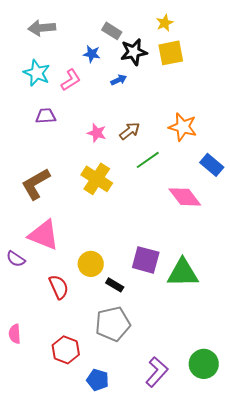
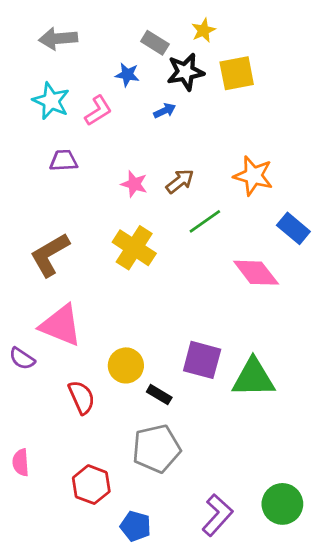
yellow star: (165, 23) -> (203, 30), moved

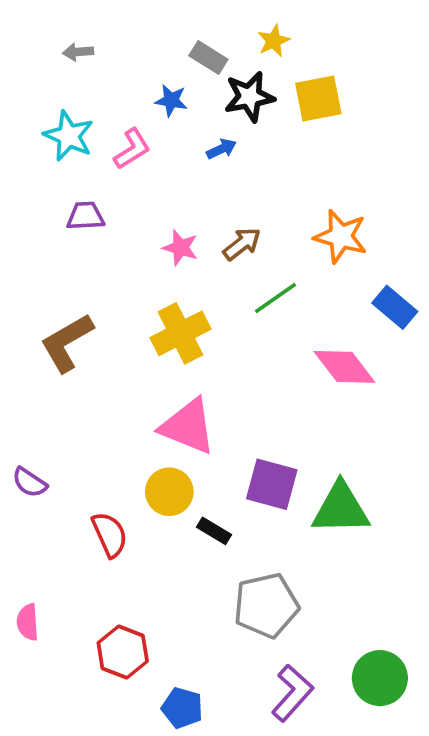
gray arrow: (58, 39) -> (78, 52), size x0.6
yellow cross: (134, 248) -> (180, 333), turned 30
pink triangle: (61, 325) -> (188, 427), moved
gray pentagon: (156, 449) -> (266, 605), moved

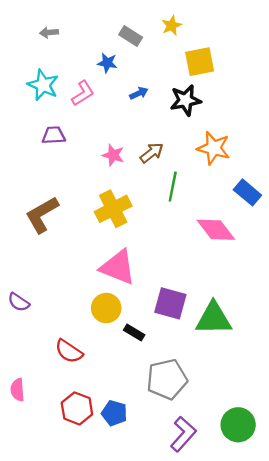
black star: (249, 97) -> (186, 100), moved
green line: (276, 298) -> (173, 187), turned -44
red semicircle: (110, 535) -> (69, 351), moved, turned 148
blue pentagon: (182, 708) -> (114, 413), moved

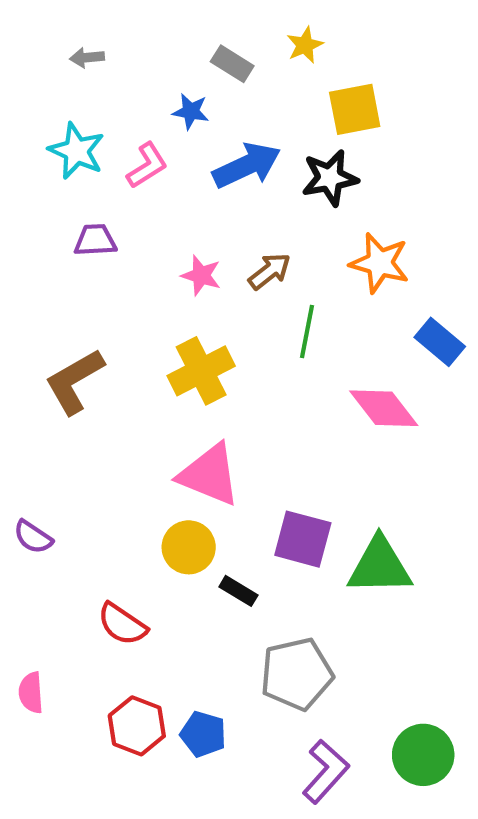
blue arrow: (139, 93) -> (247, 165), size x2.0

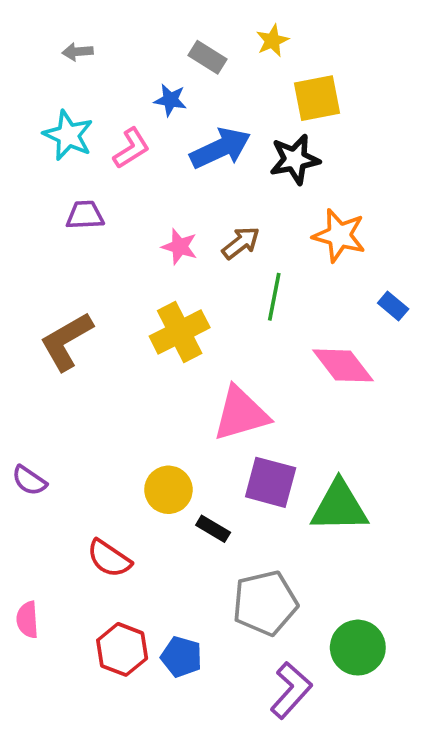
blue rectangle: (440, 342) -> (393, 306), size x0.7
pink triangle: (209, 475) -> (241, 414), moved, turned -38
green circle: (423, 755) -> (358, 648), moved

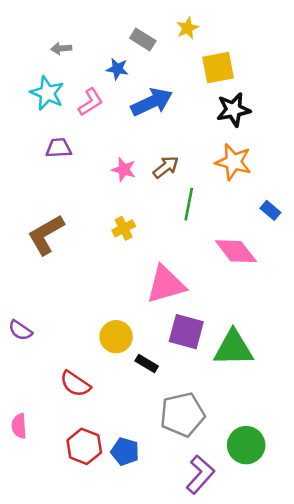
gray arrow: (78, 52) -> (61, 48), moved
black star: (295, 159) -> (233, 110), moved
yellow cross: (180, 332) -> (124, 228), size x0.6

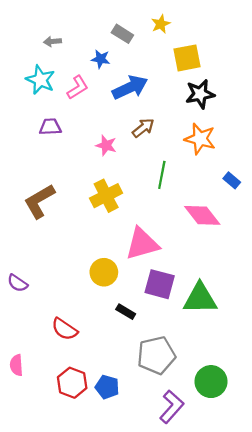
brown arrow: (166, 167) -> (143, 128), moved
yellow cross: (124, 228) -> (106, 196), size x1.6
yellow circle: (116, 337) -> (104, 272), moved

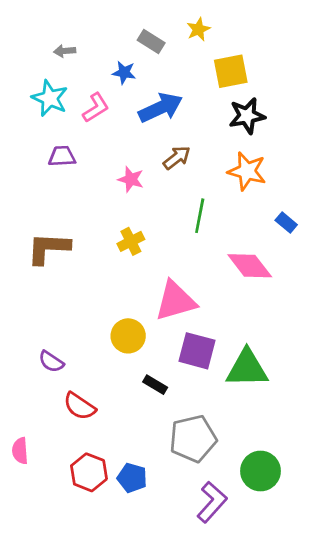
yellow cross: (106, 196) -> (131, 241), size x0.7
brown L-shape: (39, 201) -> (48, 248), turned 33
purple semicircle: (17, 283) -> (51, 362), moved

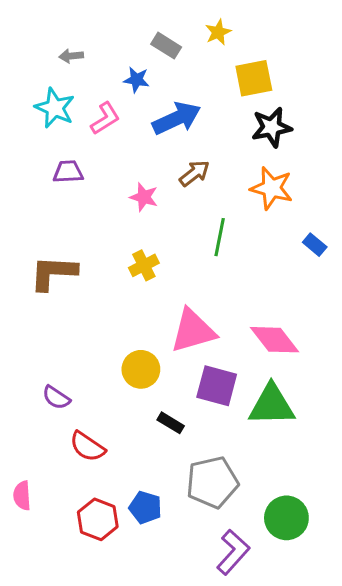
pink diamond: (250, 266) -> (275, 340), moved
blue pentagon: (132, 478) -> (145, 507), moved

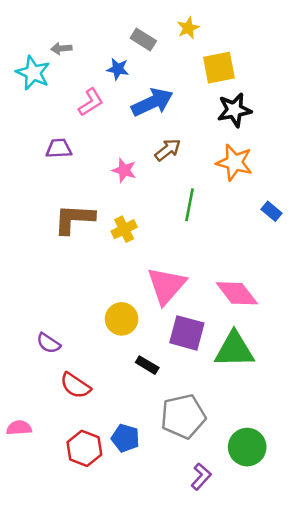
cyan star: (55, 108) -> (33, 73), moved
brown L-shape: (53, 273) -> (74, 219), moved
pink triangle: (193, 331) -> (166, 286), turned -33
pink semicircle: (22, 496) -> (19, 428), turned 90
purple L-shape: (233, 552) -> (201, 477), size x0.7

